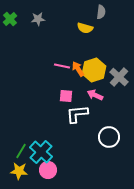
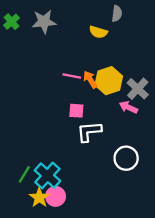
gray star: (38, 19) -> (44, 22), size x1.5
pink arrow: (95, 95) -> (128, 107), moved
yellow star: (19, 171) -> (39, 198), moved, turned 30

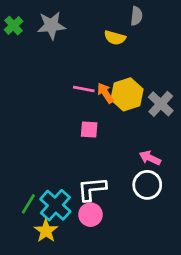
pink arrow: (128, 107) -> (150, 158), moved
white L-shape: (89, 132) -> (92, 189), moved
pink circle: (56, 196) -> (90, 215), moved

